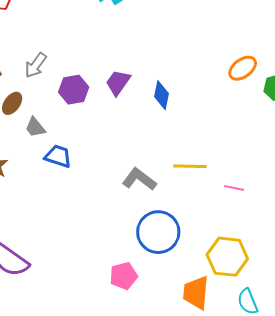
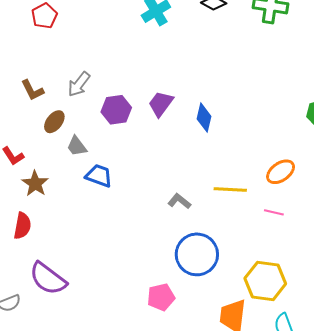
orange ellipse: (243, 68) -> (281, 172), moved
gray L-shape: (139, 179) -> (179, 201), size x0.7

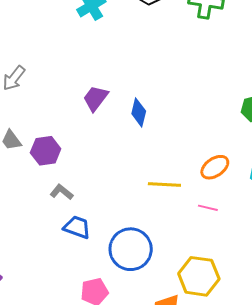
purple hexagon: (116, 110) -> (46, 151), moved
blue trapezoid: (99, 176) -> (77, 227), moved
gray L-shape: (179, 201) -> (62, 192), moved

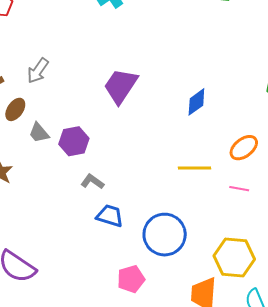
purple trapezoid: (96, 98) -> (121, 86), size x1.4
blue diamond: (139, 112) -> (196, 102), moved, turned 44

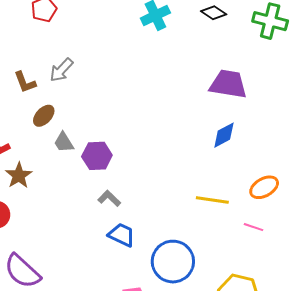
gray arrow: (38, 71) -> (61, 70), moved
purple trapezoid: (121, 86) -> (228, 84), moved, turned 57

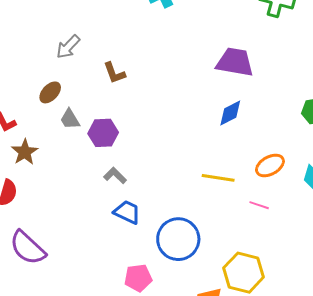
brown L-shape: (25, 82) -> (114, 73), moved

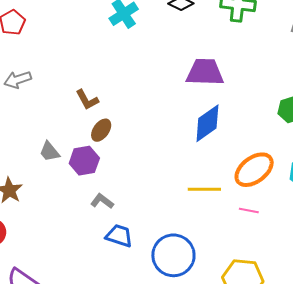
gray arrow: (68, 47) -> (18, 80), moved, turned 36
brown ellipse: (50, 92) -> (101, 130), moved
blue diamond: (230, 113) -> (207, 123), size x1.4
orange ellipse: (270, 165) -> (254, 170), size x1.4

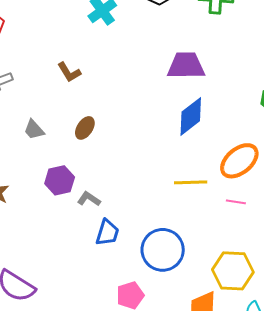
brown L-shape: (87, 100) -> (69, 72), moved
gray trapezoid: (50, 152) -> (34, 130), moved
purple hexagon: (84, 161) -> (60, 180), moved
blue trapezoid: (119, 236) -> (107, 233), turned 92

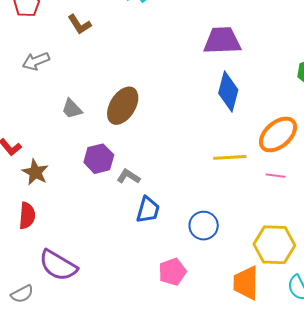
brown L-shape: (69, 72) -> (79, 24), moved
blue diamond: (191, 116) -> (228, 91), turned -36
brown ellipse: (85, 128) -> (123, 106), size x1.6
blue circle: (163, 250) -> (204, 226), size x0.7

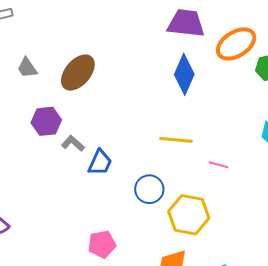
orange ellipse: (278, 134) -> (236, 44), moved
blue trapezoid: (148, 210) -> (100, 163), moved
blue circle: (204, 226) -> (149, 189), moved
yellow hexagon: (274, 245) -> (189, 215), moved

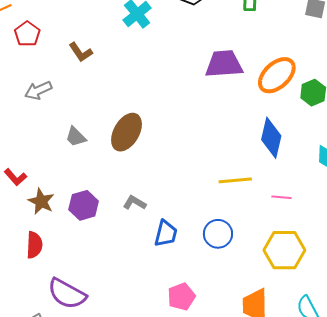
blue diamond: (184, 74) -> (271, 138), moved
purple hexagon: (46, 121) -> (84, 205), moved
blue trapezoid: (100, 163) -> (166, 234), moved
yellow hexagon: (189, 215) -> (284, 250), moved

